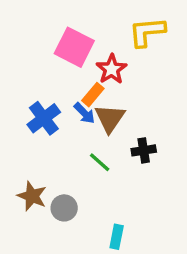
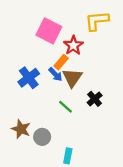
black cross: (144, 150) -> (95, 99), turned -32
cyan rectangle: (117, 237) -> (68, 156), moved

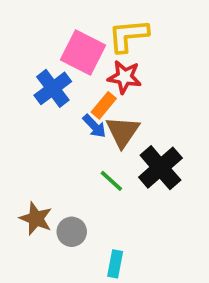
yellow L-shape: (97, 21) -> (128, 36), moved
red star: (73, 45) -> (125, 77), turned -30
blue cross: (29, 78) -> (53, 88), moved
black cross: (95, 99) -> (160, 168), size x1.6

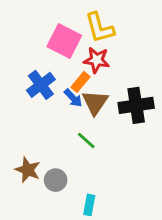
yellow L-shape: (128, 36) -> (99, 28), turned -100
blue cross: (53, 88) -> (41, 85), moved
black cross: (160, 168) -> (136, 105), moved, turned 32

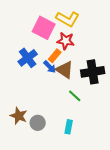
yellow L-shape: (99, 28) -> (68, 19), turned -45
brown triangle: (95, 102) -> (65, 70), turned -30
green line: (86, 141) -> (75, 96), moved
cyan rectangle: (89, 205) -> (69, 127), moved

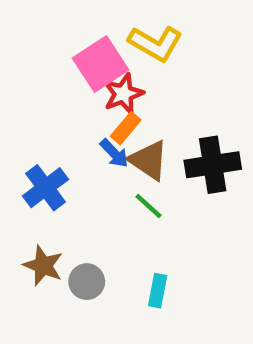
pink square: (44, 28) -> (100, 64), turned 30
red star: (66, 41) -> (123, 94), moved, turned -30
blue cross: (28, 58) -> (46, 188), moved
green line: (75, 96) -> (149, 206), moved

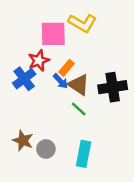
pink square: (100, 64) -> (53, 34), turned 32
red star: (123, 94) -> (39, 61), moved
blue cross: (46, 188) -> (24, 79), moved
cyan rectangle: (158, 291) -> (84, 154), size x1.5

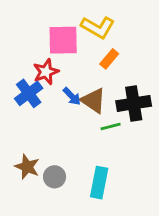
orange rectangle: (67, 68) -> (109, 59), moved
green line: (79, 109) -> (111, 126), moved, turned -56

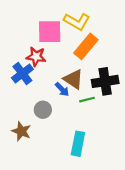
orange rectangle: (109, 59) -> (86, 46), size x1.6
red star: (46, 72) -> (36, 57), turned 30
blue arrow: (72, 96) -> (62, 89), moved
gray circle: (55, 177) -> (43, 110), moved

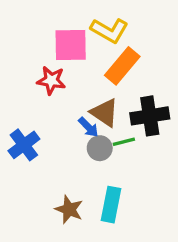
blue cross: (22, 73) -> (24, 145), moved
gray circle: (43, 110) -> (100, 148), moved
brown star: (21, 131) -> (69, 209), moved

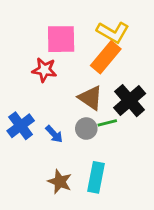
yellow L-shape: (109, 30) -> (113, 32), moved
black cross: (150, 116) -> (130, 101), turned -32
blue arrow: (88, 127) -> (54, 134), moved

